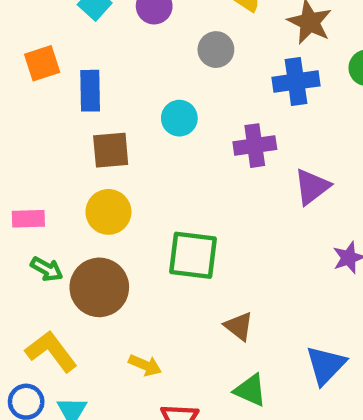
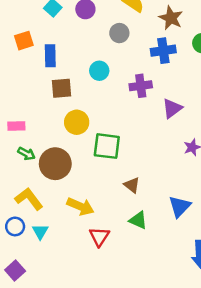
yellow circle: (108, 212) -> (77, 122), moved
yellow arrow: (145, 365) -> (80, 206), size x1.5

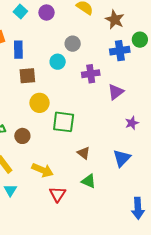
gray circle: (119, 33) -> (73, 44), moved
blue cross: (163, 51) -> (120, 51), moved
brown circle: (55, 164) -> (22, 136), size x0.6
blue triangle: (180, 206) -> (122, 158), moved

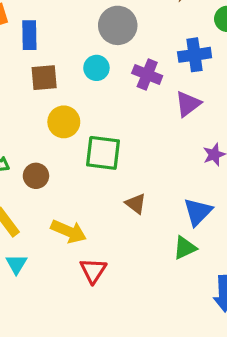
gray circle: (73, 44) -> (118, 25), size x1.5
blue cross: (120, 51) -> (195, 55), moved
cyan circle: (58, 62) -> (96, 68), moved
purple cross: (91, 74) -> (147, 74), turned 30
green triangle: (89, 181) -> (185, 248), moved, turned -49

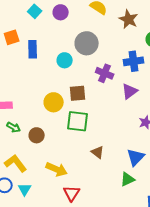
cyan circle: (96, 68) -> (65, 60), moved
brown square: (44, 78) -> (78, 93), moved

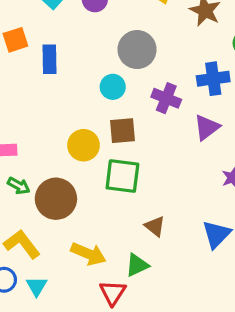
cyan circle: (65, 60) -> (113, 87), moved
brown circle: (37, 135) -> (56, 199), size x1.6
green triangle: (128, 179) -> (137, 265), moved

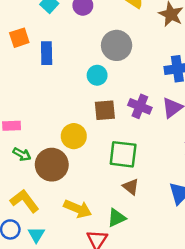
purple cross: (166, 98) -> (140, 106), moved
yellow circle: (84, 145) -> (74, 136), moved
green square: (122, 176) -> (123, 154), moved

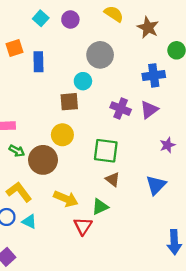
brown square: (105, 110) -> (69, 102), moved
cyan triangle: (36, 235) -> (29, 222), turned -35

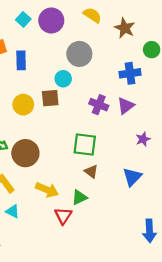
purple circle: (70, 20) -> (51, 20), size x1.5
yellow circle: (62, 135) -> (23, 105), moved

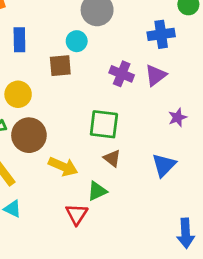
blue rectangle: (21, 60) -> (19, 40), moved
yellow circle: (23, 105) -> (18, 94), moved
yellow arrow: (47, 190) -> (63, 167), moved

